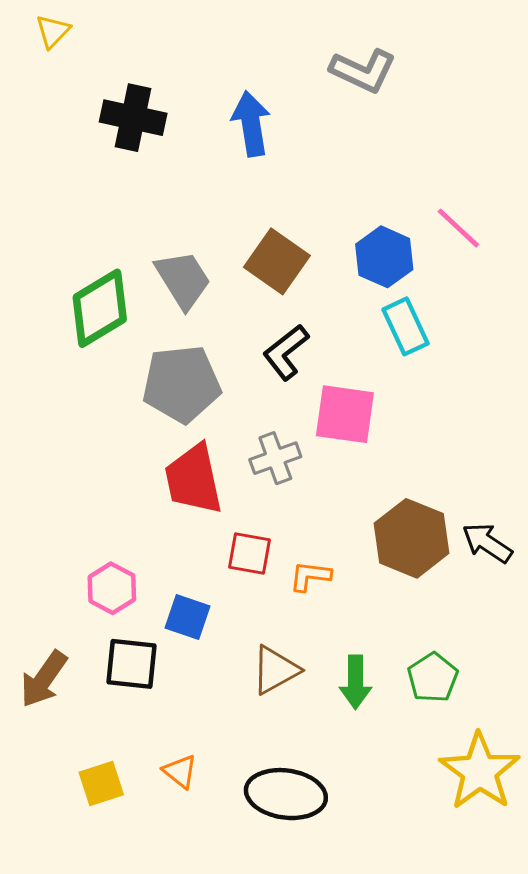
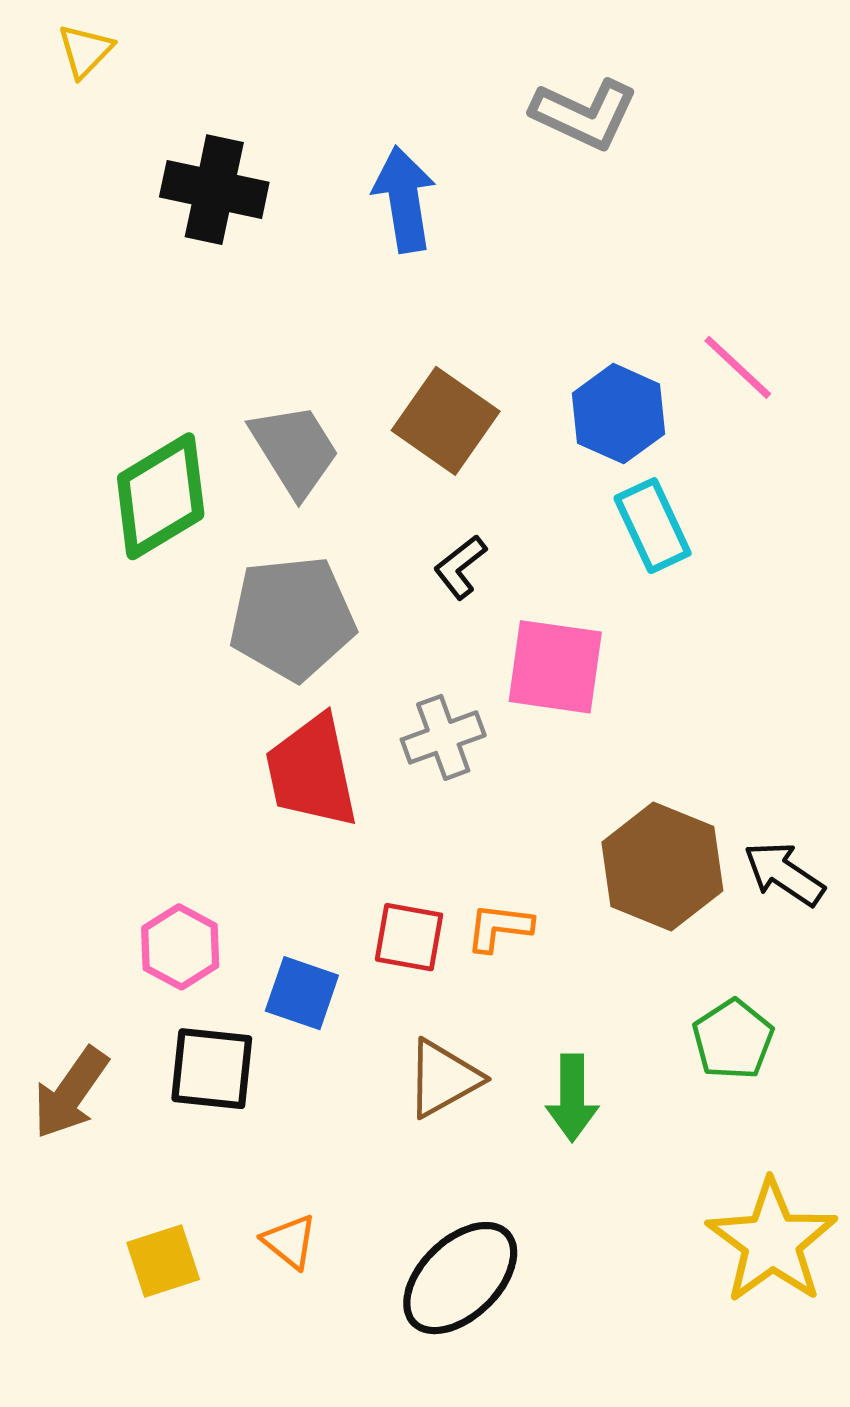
black L-shape: (286, 352) -> (460, 567), size x0.7
red square: (250, 553) -> (409, 937), moved
green pentagon: (433, 678) -> (733, 1039), moved
black ellipse: (286, 794) -> (460, 1278), turned -52

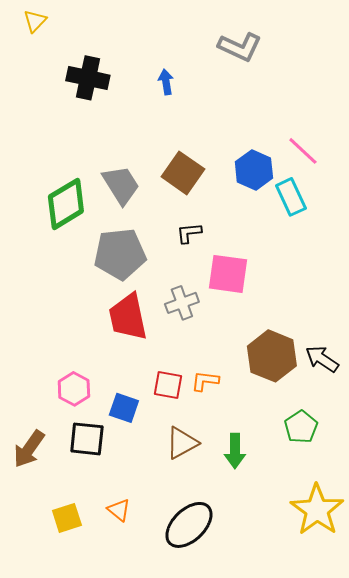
blue arrow: (404, 199) -> (166, 82), size x0.6
cyan rectangle: (653, 526) -> (291, 197), moved
black L-shape: (460, 567) -> (189, 233), turned 32

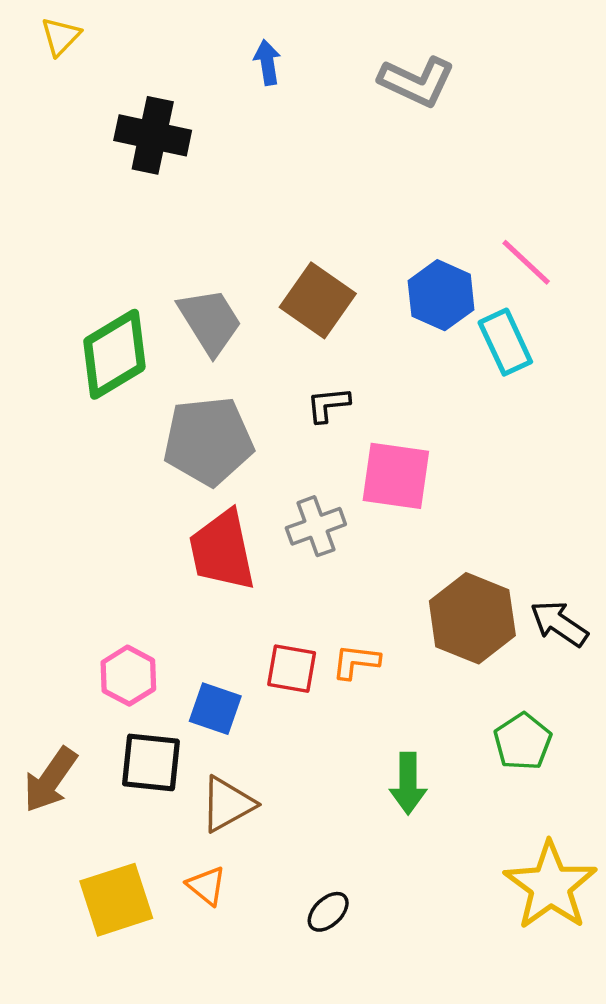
blue arrow: (166, 82) -> (267, 62), moved
brown triangle: (182, 443) -> (227, 804), moved
yellow square: (67, 518) -> (116, 900), size x1.4
black ellipse: (189, 525) -> (328, 912), size x0.5

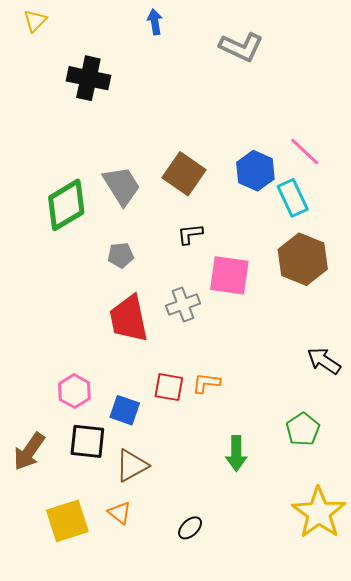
blue arrow: (267, 62) -> (155, 22), moved
gray pentagon: (208, 441) -> (121, 255), size x0.5
brown hexagon: (472, 618) -> (303, 259), moved

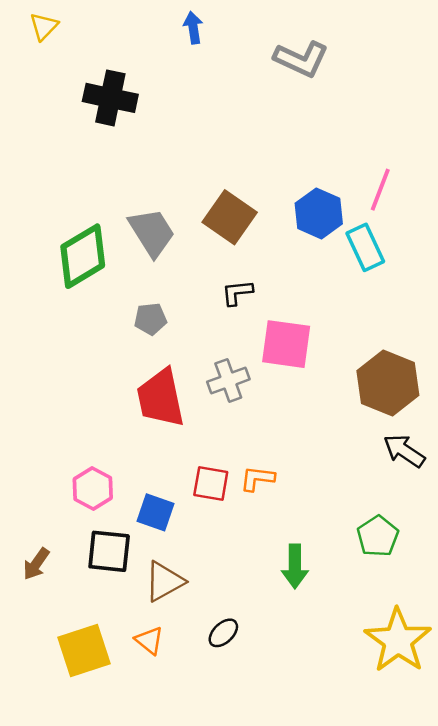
pink line: (305, 152) -> (380, 190), turned 68
brown hexagon: (303, 259) -> (388, 383), moved
brown arrow: (29, 451) -> (36, 564), size x0.7
black ellipse: (190, 528) -> (223, 633), moved

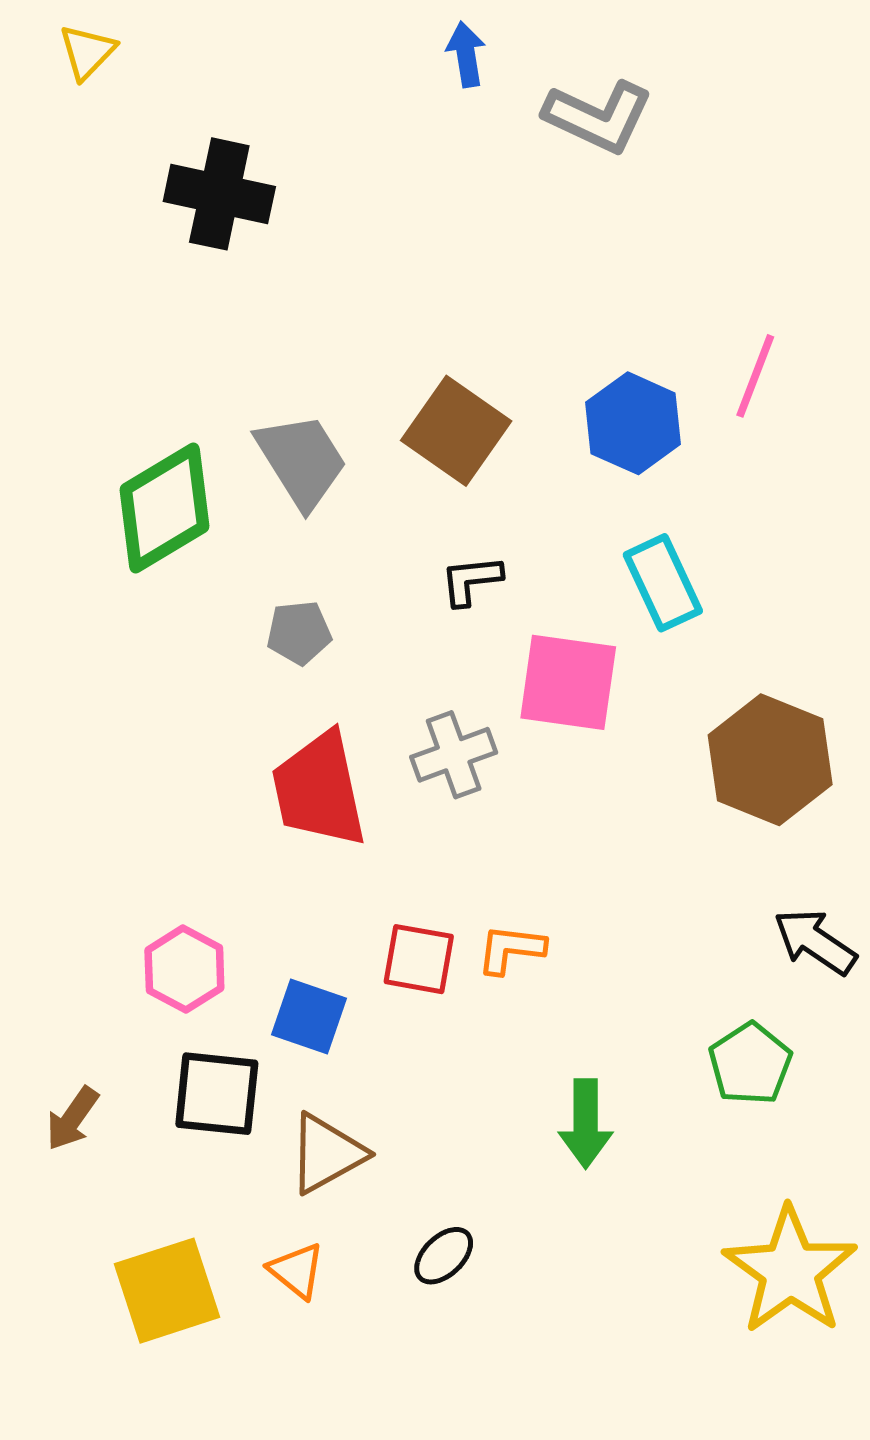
blue arrow: (193, 28) -> (466, 54), moved
cyan rectangle: (365, 247) -> (663, 583), moved
black arrow: (404, 451) -> (815, 942), moved

